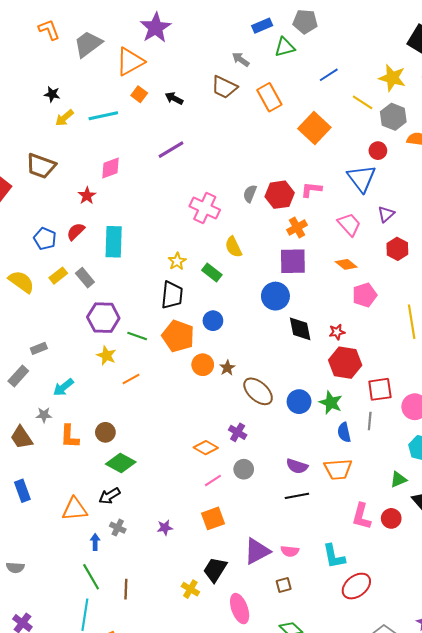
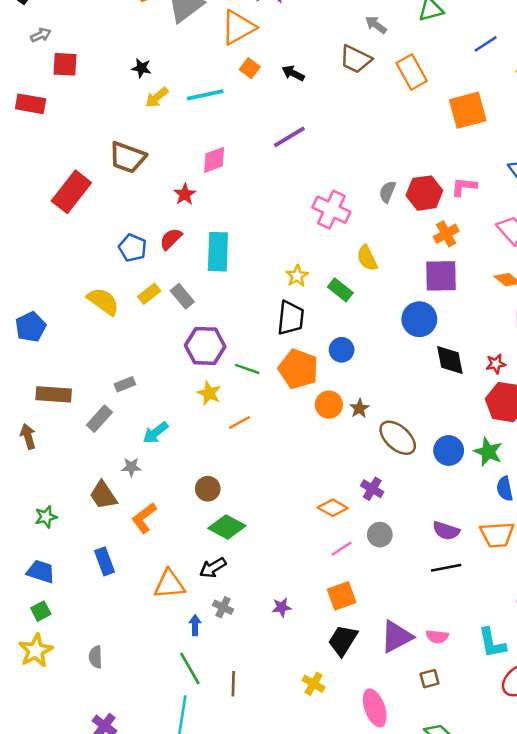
orange square: (314, 128) -> (468, 110), turned 32
orange L-shape: (70, 436) -> (144, 518), moved, turned 50
gray semicircle: (15, 568) -> (96, 657), turned 84
black trapezoid: (215, 570) -> (343, 640), moved

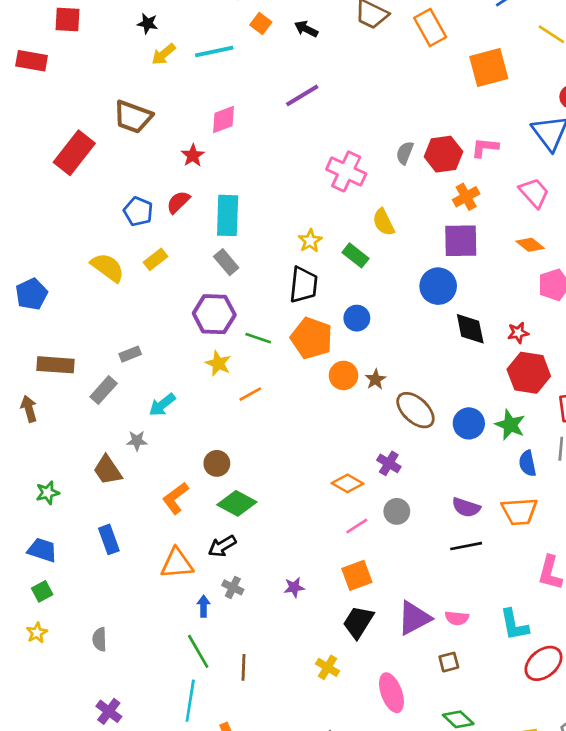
gray rectangle: (182, 296) -> (226, 262), moved
orange L-shape: (144, 518) -> (176, 498), moved
yellow star: (36, 651) -> (37, 633), size x0.6

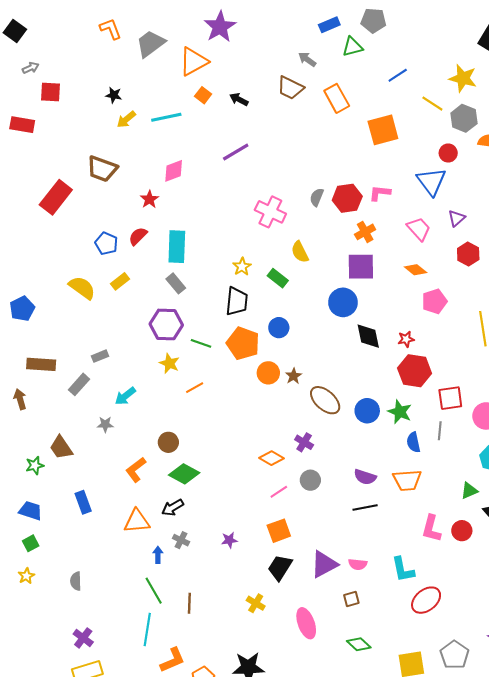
brown trapezoid: (108, 470) -> (61, 448), moved

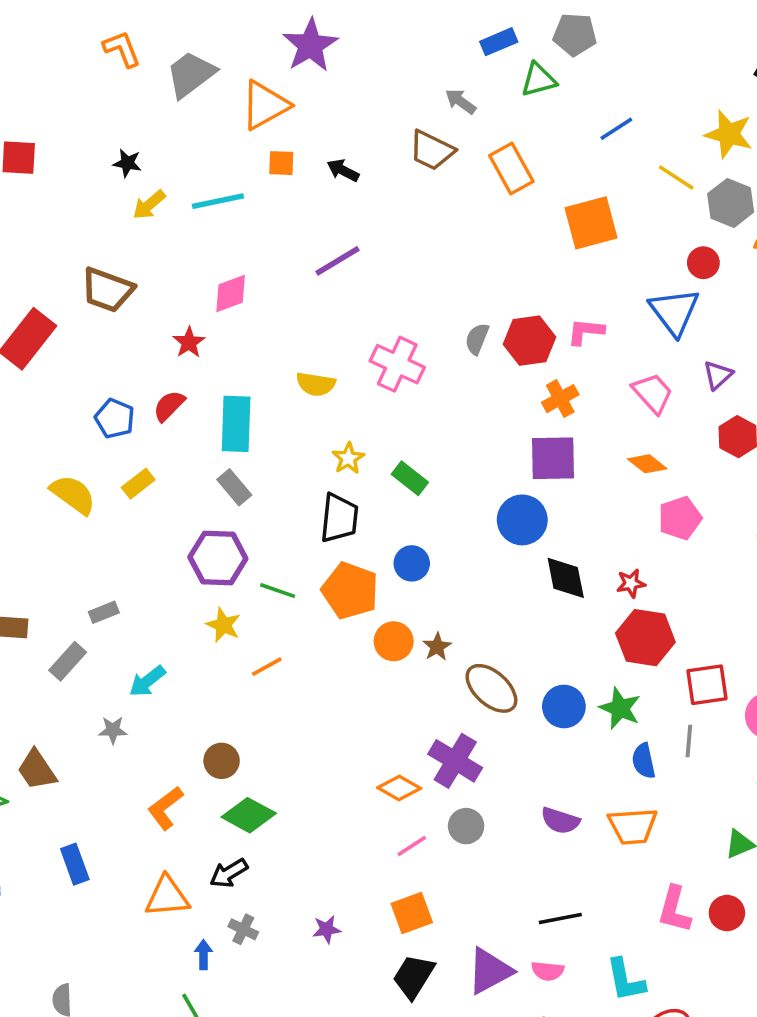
orange square: (203, 95) -> (281, 163), turned -35
yellow semicircle: (300, 252) -> (316, 384), moved, turned -55
purple cross: (304, 442) -> (455, 761), size x1.6
black line: (365, 508) -> (560, 918), moved

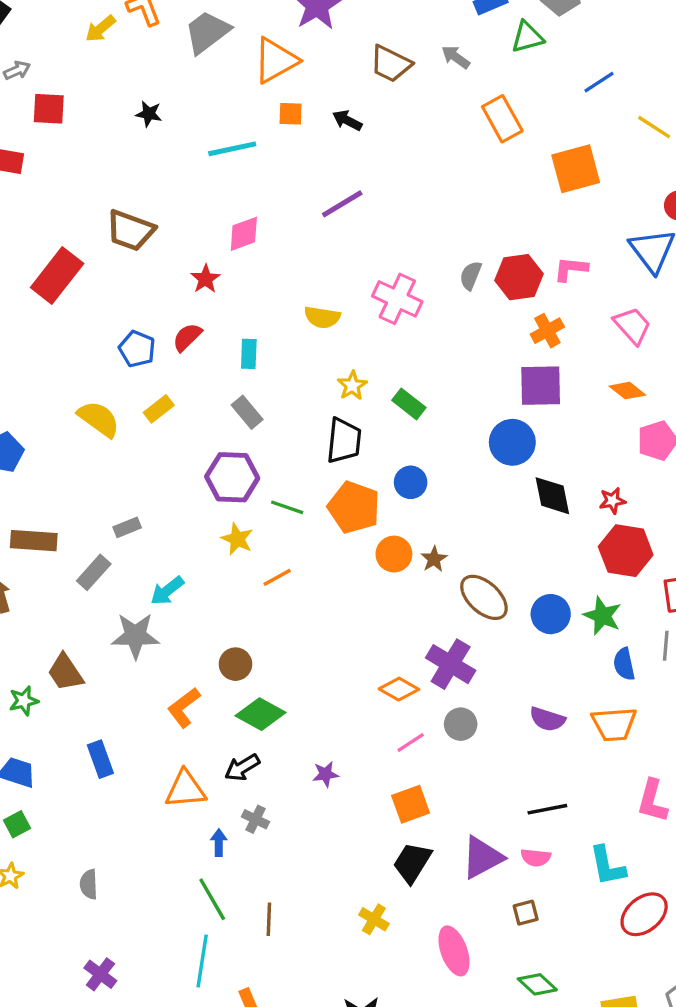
brown trapezoid: (432, 150) -> (391, 64), moved
yellow arrow: (149, 205) -> (100, 29), moved
cyan rectangle: (236, 424) -> (249, 354), size x0.6
gray star: (113, 730) -> (135, 636), size x1.8
purple star: (327, 929) -> (326, 774), moved

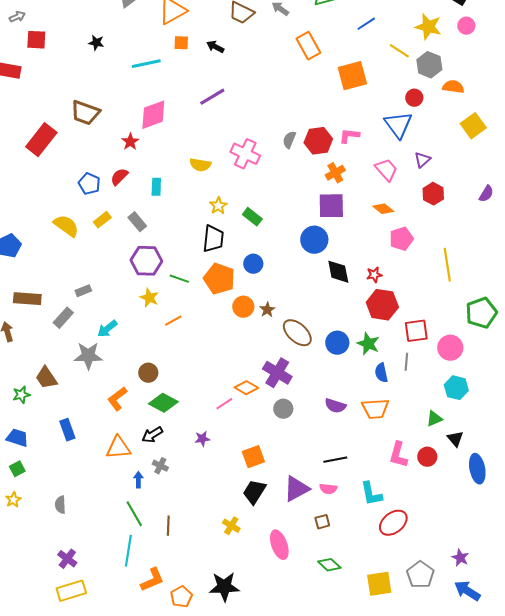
pink diamond: (244, 234) -> (153, 115), size x1.4
gray rectangle: (247, 412) -> (137, 222), moved
pink line: (411, 742) -> (224, 404), moved

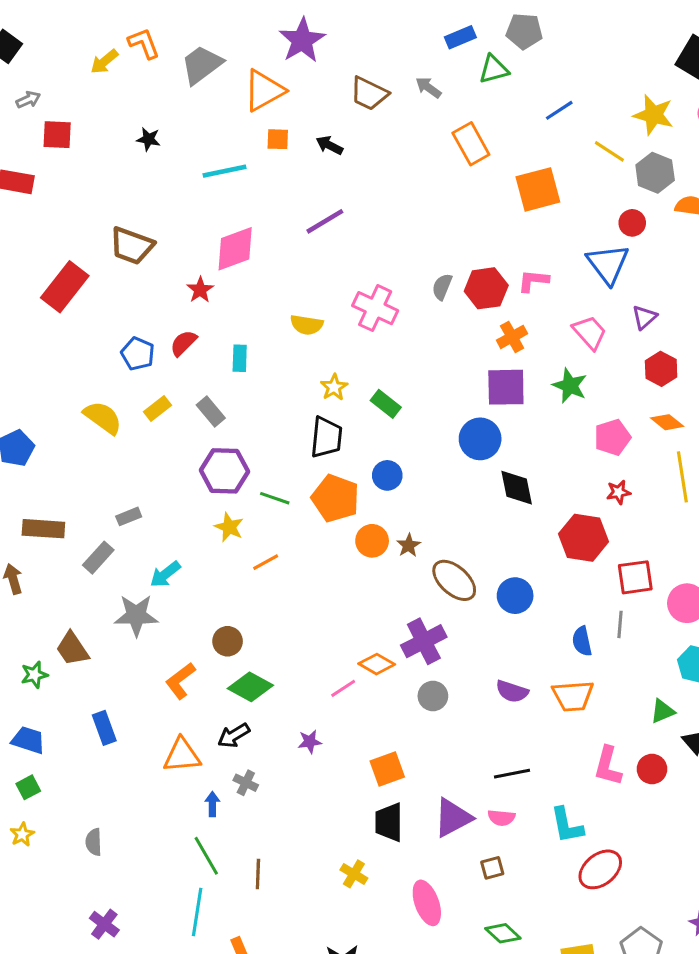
orange diamond: (383, 209) -> (667, 422), moved
red star: (374, 275) -> (619, 492), moved
green star: (368, 344) -> (570, 386), moved
purple cross: (277, 373) -> (424, 641), turned 32
black trapezoid: (254, 492) -> (389, 822), turned -32

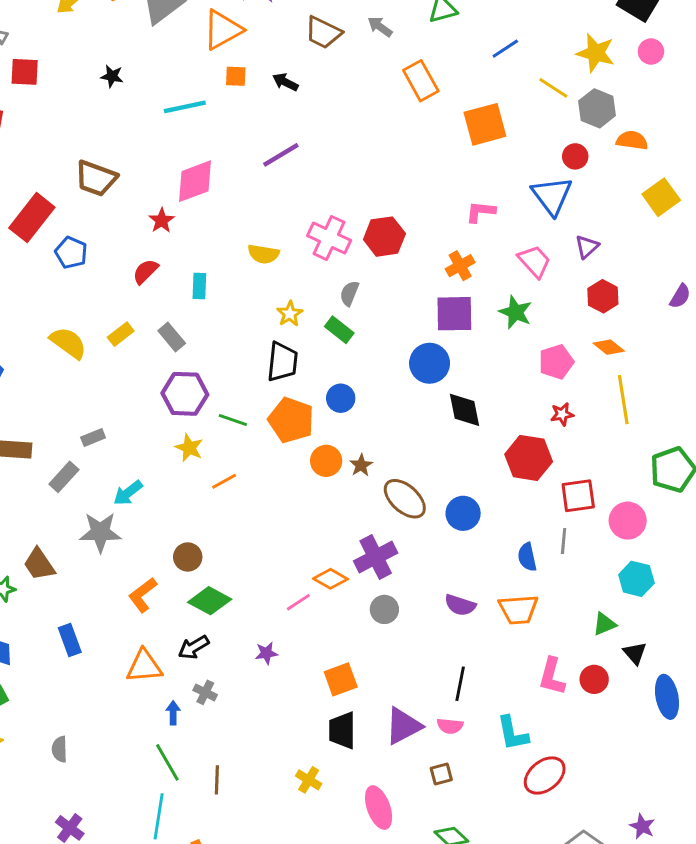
gray semicircle: (442, 287) -> (349, 293), moved
red hexagon: (486, 288) -> (384, 237), moved
blue pentagon: (138, 354) -> (71, 253), moved
black line: (512, 774) -> (460, 684), turned -68

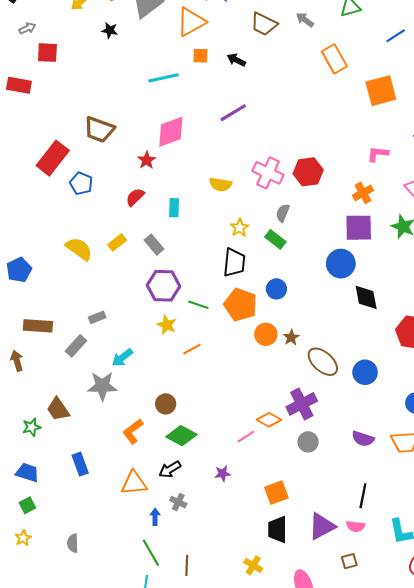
black star: (112, 76) -> (110, 30), moved

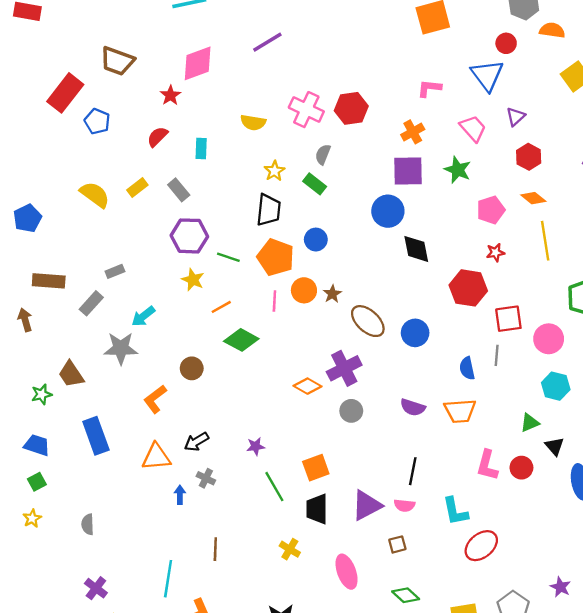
green diamond: (181, 436) -> (241, 340), moved
pink line: (246, 437) -> (274, 301), moved, turned -54
blue rectangle: (80, 464) -> (96, 436), size x1.4
green line: (151, 553) -> (274, 487), moved

